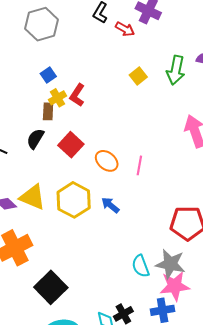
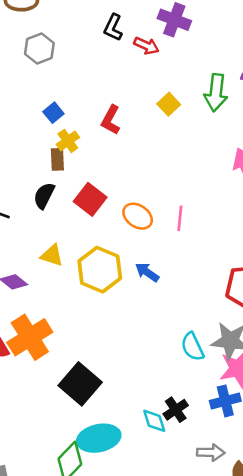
gray hexagon: (42, 24) -> (39, 48), size x0.7
red L-shape: (77, 95) -> (111, 120), moved
yellow triangle: (33, 197) -> (52, 255), moved, size x0.7

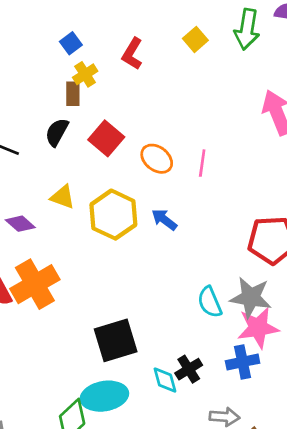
black square: (80, 384) -> (116, 340), moved, turned 30

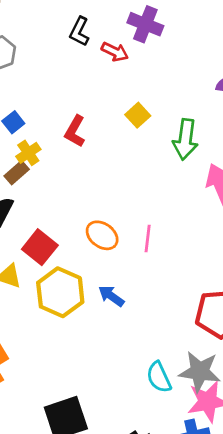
green arrow: (247, 29) -> (185, 139), moved
brown rectangle: (73, 94) -> (17, 173), turned 50
red square: (106, 138) -> (40, 247), moved

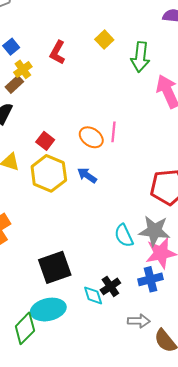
orange ellipse: (102, 235) -> (91, 137), moved
red square: (40, 247) -> (45, 141), moved, size x0.7

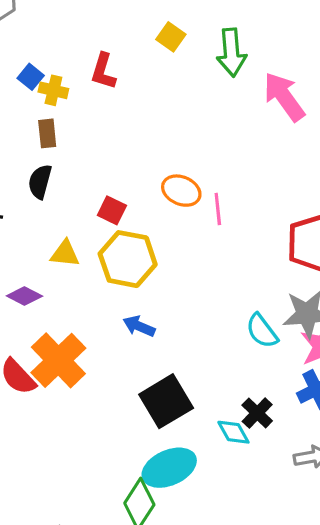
yellow cross: (23, 69) -> (53, 90), moved, turned -30
brown rectangle: (14, 84) -> (47, 133), turned -42
pink line: (114, 132) -> (218, 209), moved
blue arrow: (87, 175) -> (139, 326), moved

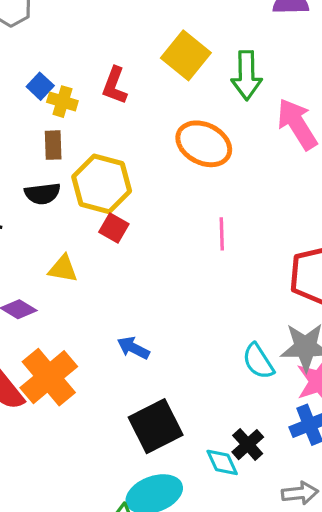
yellow square: (171, 37) -> (186, 55), size x1.6
black semicircle: (40, 182) -> (42, 194), turned -116
orange ellipse: (181, 191) -> (204, 144), moved, size x1.4
yellow hexagon: (128, 259) -> (102, 184), moved

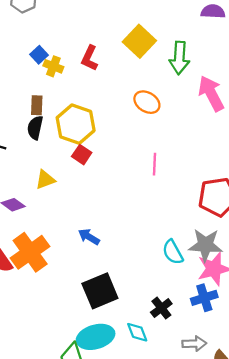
orange ellipse: (204, 144) -> (147, 102), size x0.7
brown rectangle: (53, 145) -> (37, 105), moved
black semicircle: (42, 194) -> (35, 128), turned 105
yellow triangle: (63, 269) -> (45, 180), turned -35
cyan diamond: (222, 462) -> (137, 332), moved

